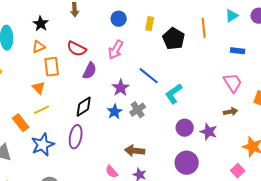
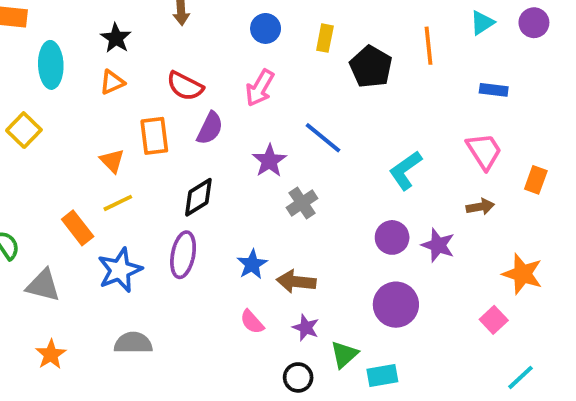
orange rectangle: (52, 67) -> (154, 136), moved
cyan L-shape: (174, 94) -> (405, 170), moved
blue star: (115, 112) -> (252, 264), moved

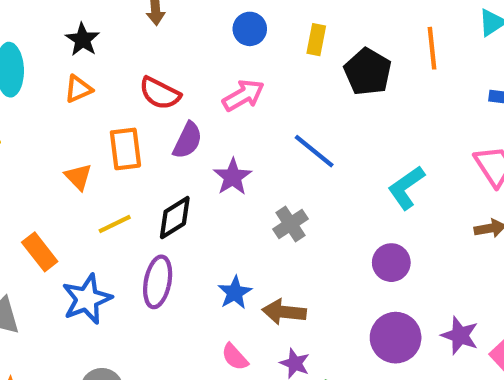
pink arrow: (260, 88) -> (243, 95), turned -150
purple star: (269, 161) -> (233, 177), moved
yellow line: (118, 203) -> (115, 224), moved
purple star: (438, 245) -> (460, 335), moved

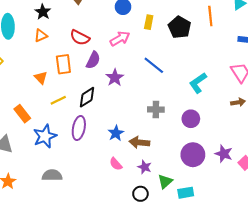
yellow rectangle: (316, 40) -> (149, 22), moved
gray cross: (291, 224) -> (156, 110), moved, turned 35

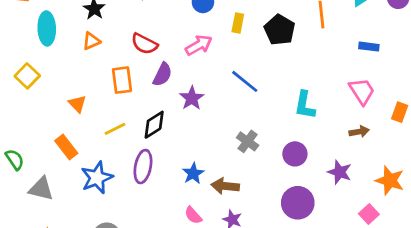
orange triangle: (41, 78) -> (77, 104), moved
cyan L-shape: (198, 83) -> (305, 105), turned -45
gray cross: (156, 110) -> (248, 141), turned 35
purple star: (224, 154) -> (340, 172), moved

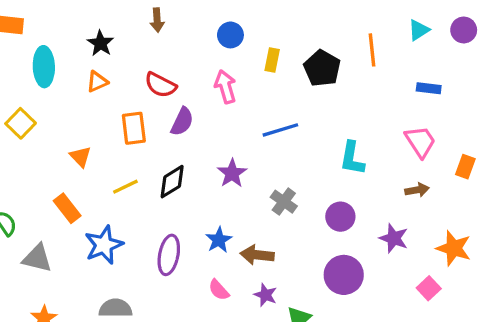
pink arrow: (199, 45) -> (225, 87), turned -76
blue line: (245, 81) -> (280, 130), turned -56
purple star: (192, 98) -> (232, 173), moved
purple ellipse: (143, 167) -> (169, 255), moved

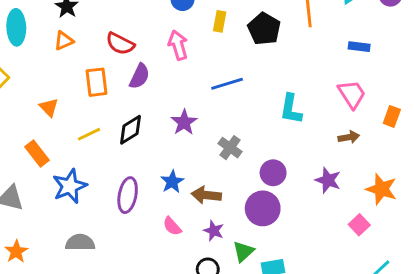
purple circle: (340, 217) -> (273, 173), moved
purple circle: (344, 275) -> (263, 208), moved

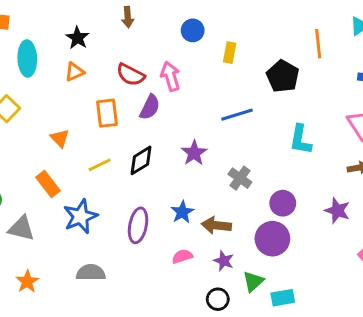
black pentagon: (264, 29) -> (283, 76), moved
pink arrow: (178, 45) -> (171, 76), moved
pink semicircle: (172, 226) -> (182, 256), turned 114

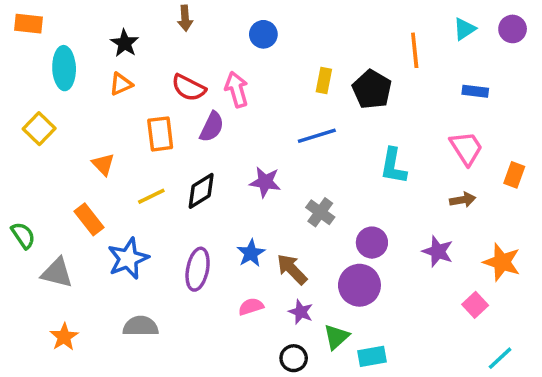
yellow rectangle: (230, 53) -> (324, 81), moved
purple star: (194, 153) -> (265, 182), turned -30
brown arrow: (216, 225) -> (292, 269), turned 40

